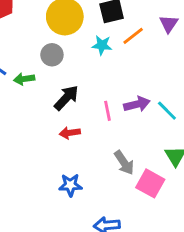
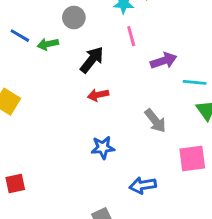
pink line: (107, 111) -> (131, 36), moved
cyan line: (167, 111) -> (195, 82), moved, turned -35
pink square: (150, 183) -> (192, 159), moved, turned -32

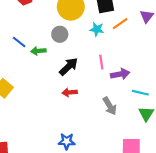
pink line: (131, 36) -> (101, 62), moved
gray arrow: (155, 121) -> (110, 106), moved
blue star: (103, 148) -> (67, 141), moved

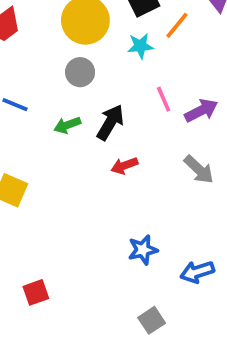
green arrow: (38, 51) -> (67, 125), moved

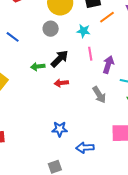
cyan star: (140, 46) -> (83, 31), moved
purple arrow: (201, 111) -> (108, 65), turned -60
green arrow: (67, 125) -> (38, 67), moved

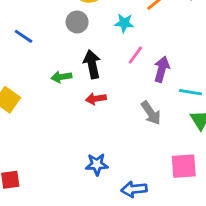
pink line: (90, 54) -> (135, 55), turned 48
black arrow: (60, 59) -> (92, 64), turned -54

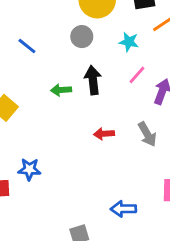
red arrow: (96, 99) -> (104, 134), moved
blue star: (97, 164) -> (29, 169), moved

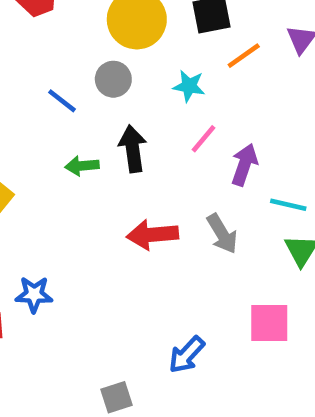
blue line: (27, 46) -> (62, 101), moved
red arrow: (104, 134) -> (152, 235), size x1.5
blue arrow: (123, 209) -> (187, 355), turned -45

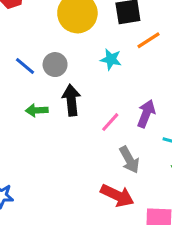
gray circle: (113, 79) -> (55, 65), moved
pink line: (203, 139) -> (110, 122), moved
red arrow: (152, 235) -> (117, 195), moved, turned -152

